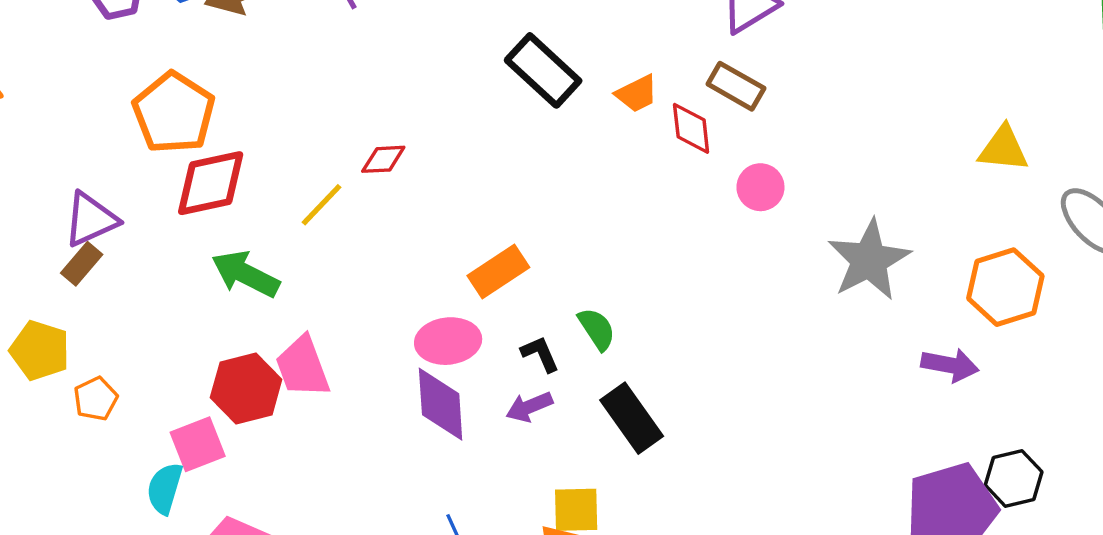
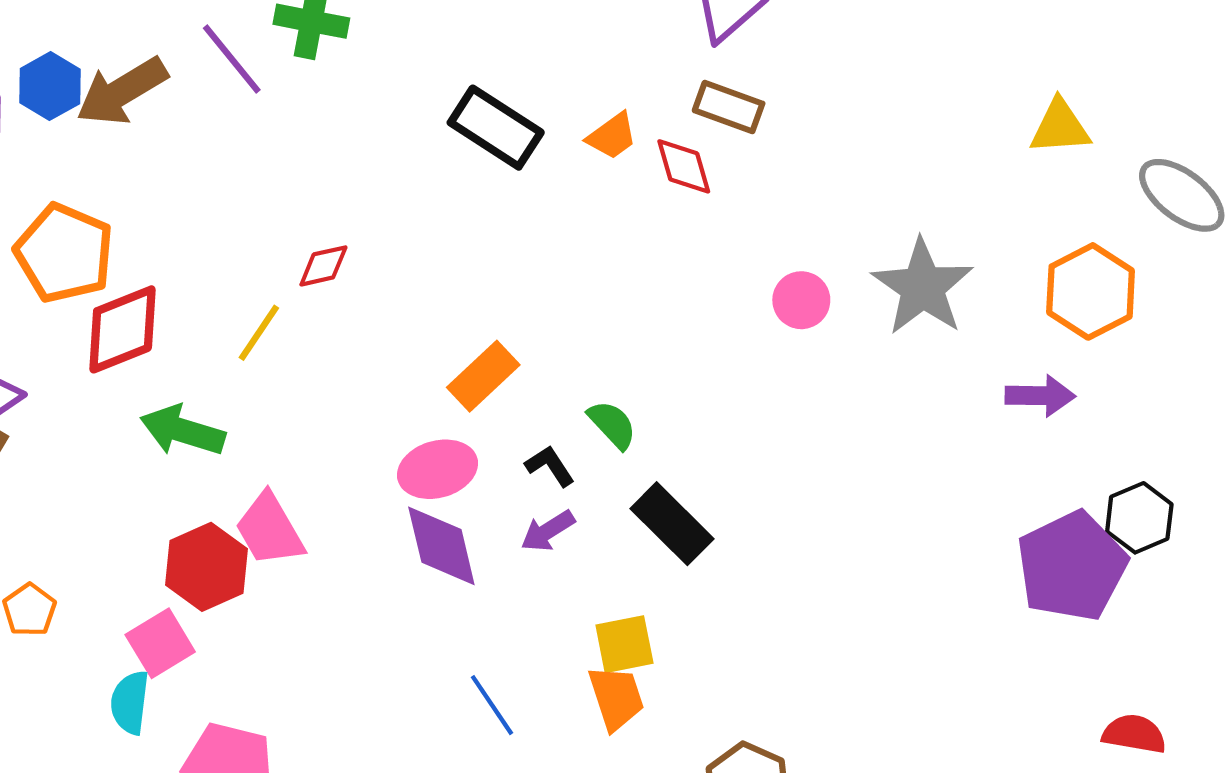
pink circle: (760, 187) -> (801, 300), moved

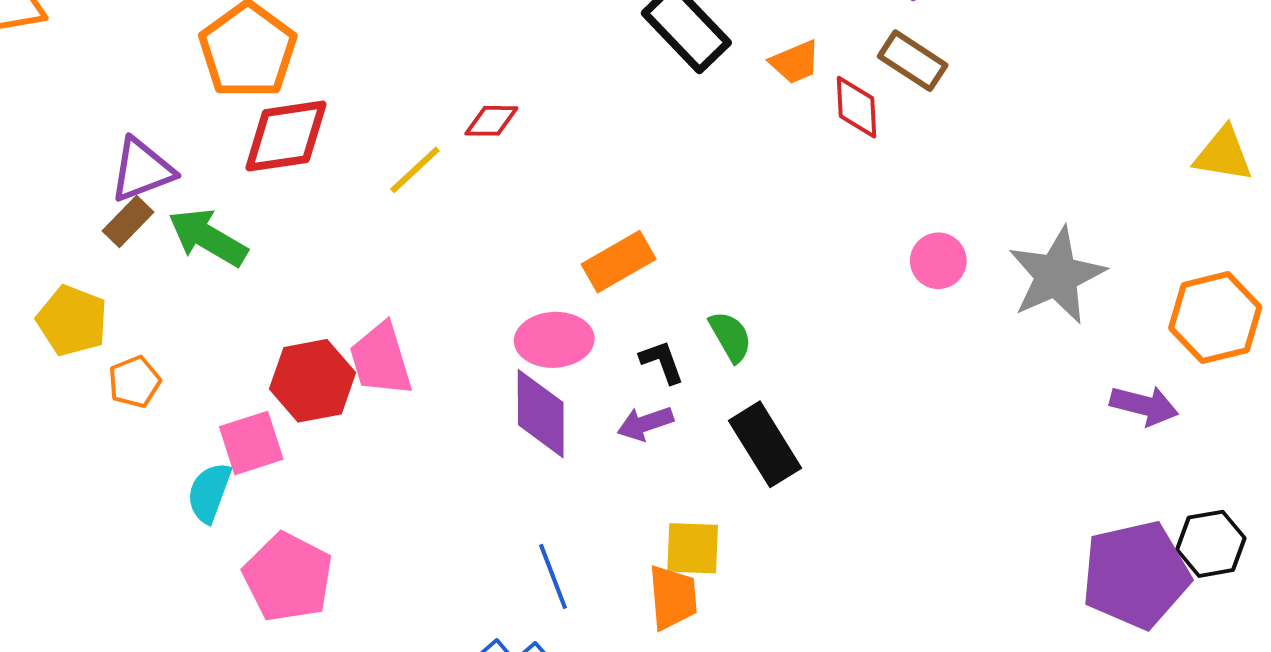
green arrow: (183, 431) -> (208, 238), moved

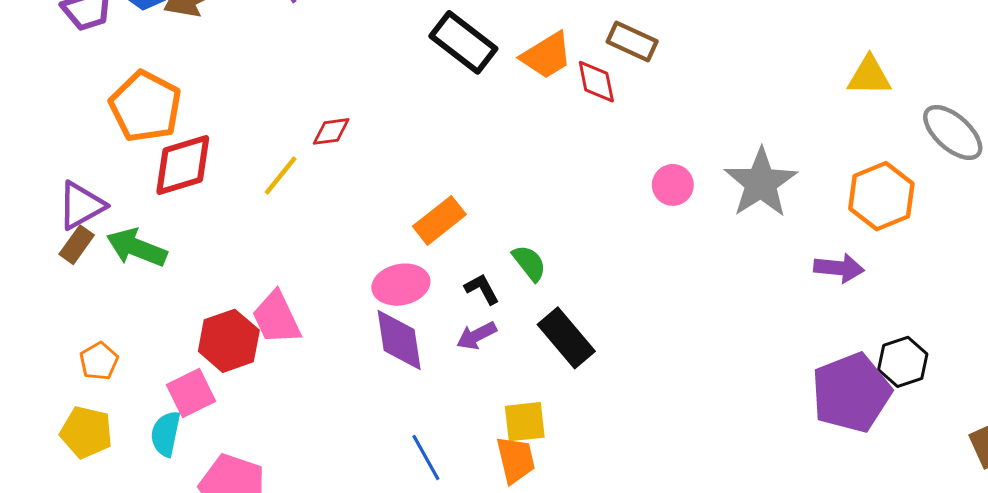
orange trapezoid: (795, 62) -> (547, 55), size x1.4
yellow pentagon: (72, 321) -> (86, 432), moved

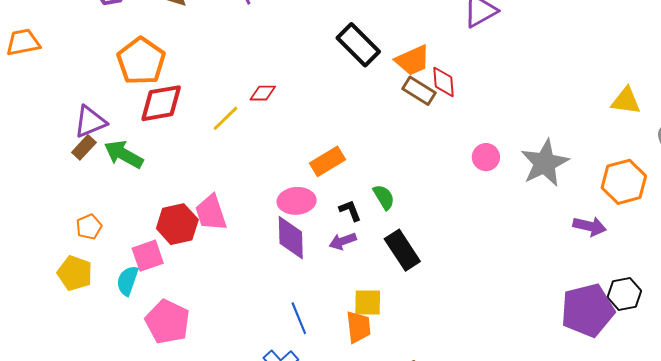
brown rectangle: (632, 42) -> (419, 91), moved

